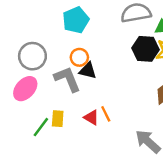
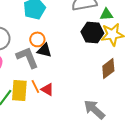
orange line: (106, 114) -> (35, 86), moved
yellow rectangle: (58, 119) -> (19, 90), size x1.5

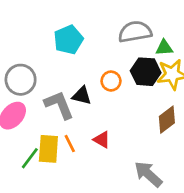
orange circle: (37, 39) -> (111, 81), moved
red triangle: (47, 89) -> (102, 140), moved

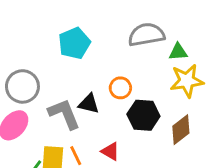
black hexagon: (146, 72) -> (143, 115), moved

